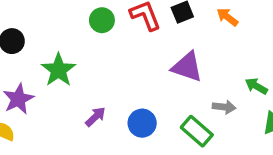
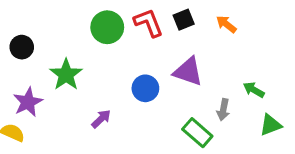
green circle: (102, 20) -> (107, 27), size x1.4
gray arrow: (224, 107) -> (223, 110), turned 95
blue circle: (142, 123) -> (145, 88), moved

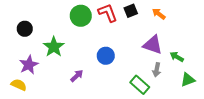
purple triangle: (188, 72) -> (153, 45), moved

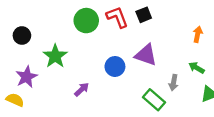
orange arrow: (159, 14) -> (198, 34), moved, turned 64
purple triangle: (153, 45) -> (146, 55), moved

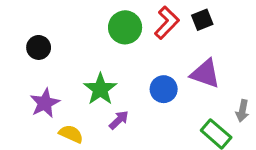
red L-shape: (117, 17) -> (167, 23), turned 65
green star: (55, 56) -> (100, 89), moved
yellow semicircle: (15, 100) -> (71, 134), moved

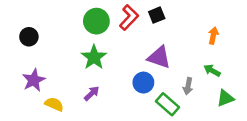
green star: (100, 89) -> (94, 57), moved
blue circle: (164, 89) -> (143, 83), moved

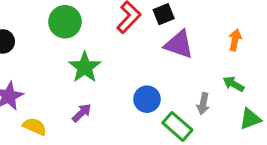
green circle: (96, 21) -> (65, 22), moved
purple triangle: (159, 57) -> (179, 44), moved

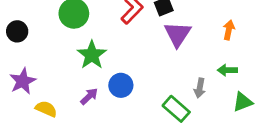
purple triangle: (179, 44) -> (178, 34), turned 44
green arrow: (233, 84) -> (227, 70), turned -30
blue circle: (147, 99) -> (121, 85), moved

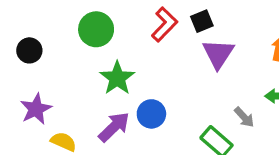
gray arrow: (200, 88) -> (244, 117), turned -54
purple arrow: (89, 96) -> (114, 127), size x1.5

